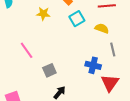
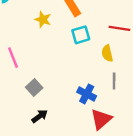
yellow semicircle: (102, 28) -> (107, 53), turned -136
gray square: (49, 70) -> (34, 87), turned -32

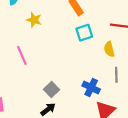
yellow star: (43, 20) -> (34, 20), moved
gray square: (34, 87) -> (52, 89), moved

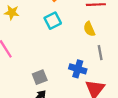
cyan square: (84, 33) -> (53, 21), moved
gray square: (52, 89) -> (40, 77), turned 32

